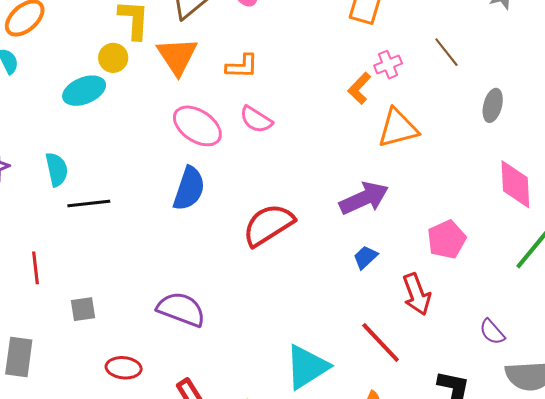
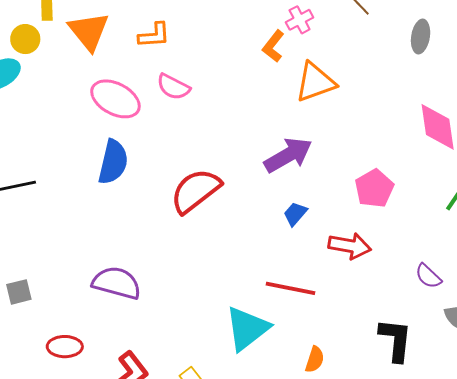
gray ellipse: (493, 105) -> (421, 37), moved
red arrow: (417, 294) -> (350, 246), turned -54
red line: (381, 342) -> (291, 288), moved, turned -30

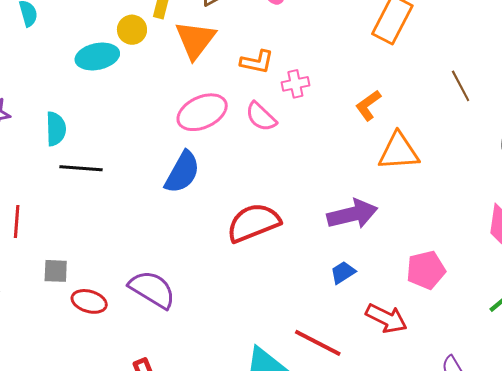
pink cross: (300, 20) -> (295, 84), moved
pink ellipse: (115, 99) -> (202, 112), turned -69
red ellipse: (65, 347) -> (89, 301), moved

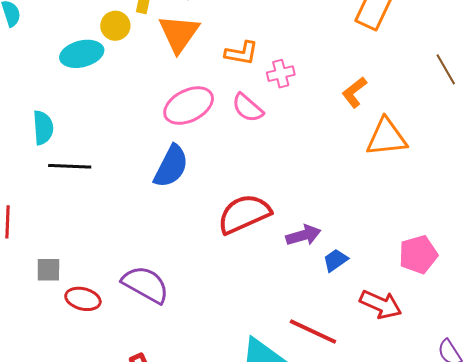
purple arrow: (352, 214) -> (303, 235), moved, size x0.7

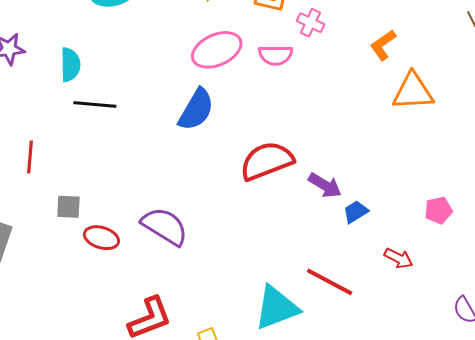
pink cross: (281, 74) -> (310, 23), turned 36
pink semicircle: (248, 108) -> (276, 55), turned -44
purple arrow: (303, 235) -> (325, 185), turned 44
pink pentagon: (418, 255) -> (439, 210), size x0.7
red arrow: (381, 304) -> (399, 258), size x0.7

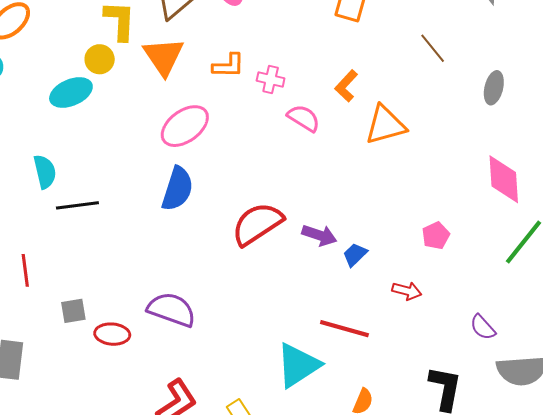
pink semicircle: (276, 55) -> (304, 118), moved, turned -136

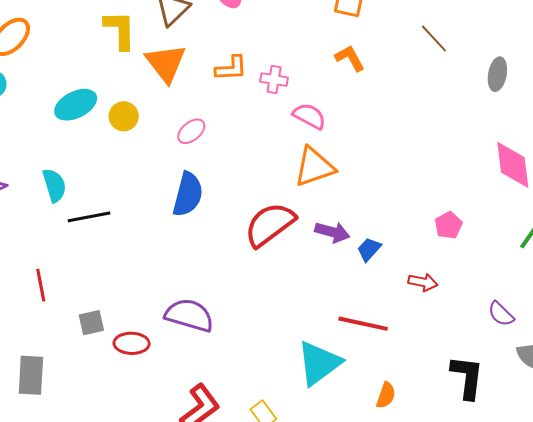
yellow circle: (100, 59) -> (124, 116), moved
orange L-shape: (346, 86) -> (350, 58), moved, turned 112
orange triangle: (385, 125) -> (314, 167), moved
pink ellipse: (185, 126) -> (191, 131), size x0.6

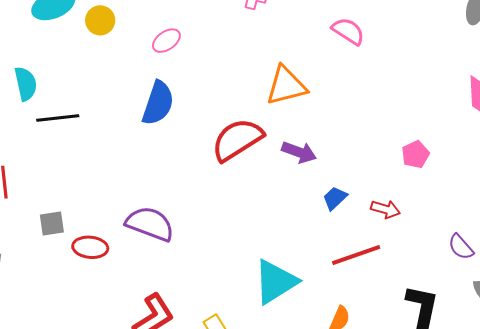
pink semicircle: (309, 116) -> (348, 31), moved
blue trapezoid: (369, 249) -> (335, 198), moved
red line: (363, 324) -> (356, 255), moved, turned -36

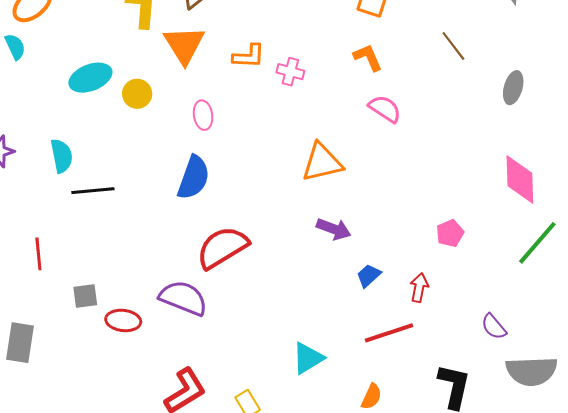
pink ellipse: (166, 41) -> (203, 115), turned -64
red semicircle: (237, 140) -> (222, 247), moved
red arrow: (386, 209) -> (419, 288), turned -96
cyan triangle: (276, 282) -> (308, 358), size x0.7

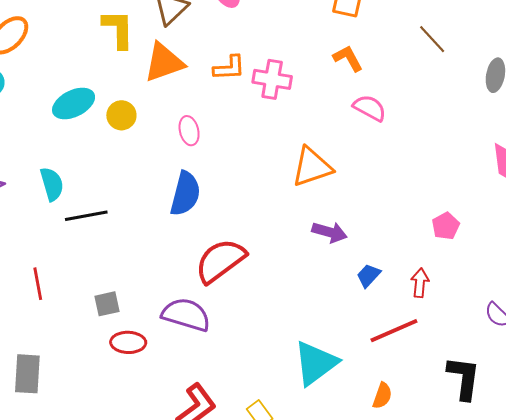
orange triangle: (184, 45) -> (164, 62), turned 48
pink cross: (290, 72) -> (272, 79), size x1.4
gray square: (85, 296) -> (107, 304), moved
cyan triangle: (308, 358) -> (315, 363), size x1.4

